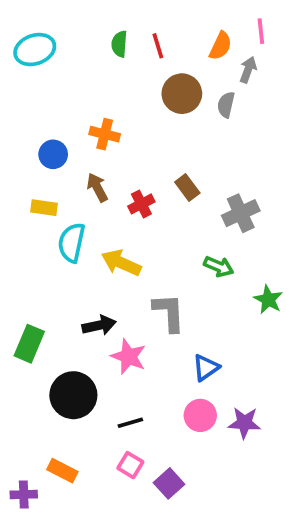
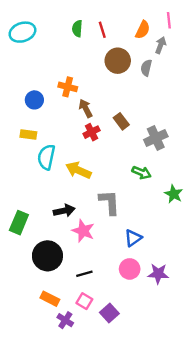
brown arrow: (97, 187) -> (86, 108), moved
orange rectangle: (62, 471) -> (50, 299), moved
purple cross: (24, 494) -> (65, 320), moved, turned 35

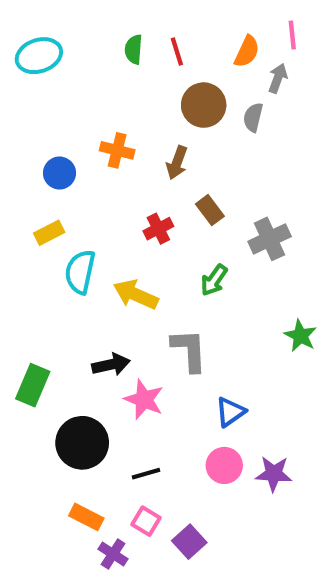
brown arrow: (86, 108) -> (177, 163), moved, turned -132
yellow rectangle: (28, 134) -> (49, 233), turned -35
green arrow: (142, 173) -> (214, 280), moved, turned 102

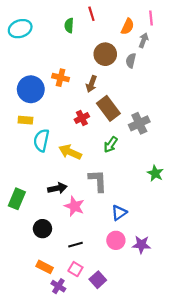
red line: (177, 51) -> (91, 14), moved
blue circle: (59, 173) -> (31, 89), size x1.6
brown rectangle: (210, 210) -> (108, 108), size x1.6
yellow rectangle: (49, 233) -> (25, 120), turned 32
black circle: (82, 443) -> (42, 229), size x0.7

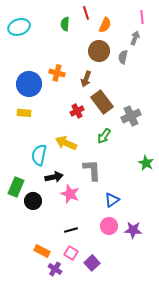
orange semicircle: (128, 27) -> (105, 25), moved
cyan semicircle: (41, 140) -> (39, 155), moved
black circle: (42, 229) -> (33, 201), moved

